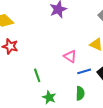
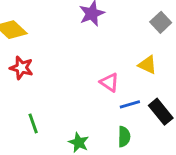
green line: (37, 75) -> (33, 123), moved

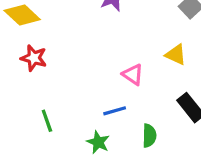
blue line: (130, 104) -> (115, 111), moved

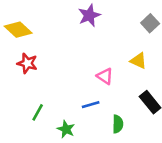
green line: (47, 121) -> (38, 112), turned 48
green star: (98, 142) -> (66, 129), moved

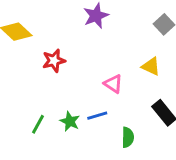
red star: (27, 63) -> (54, 61), moved, turned -30
green star: (66, 129) -> (70, 121), moved

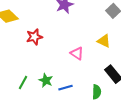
blue line: (97, 116) -> (65, 88), moved
green semicircle: (128, 137) -> (97, 92), moved

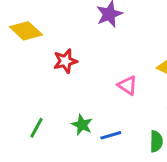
green line: (23, 82) -> (37, 128), moved

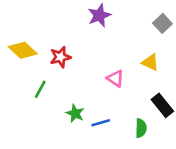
yellow diamond: (26, 31) -> (23, 50), moved
green line: (37, 128) -> (40, 89), moved

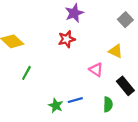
red star: (60, 57) -> (67, 39), moved
pink triangle: (115, 78) -> (96, 70), moved
green star: (75, 113) -> (56, 106), moved

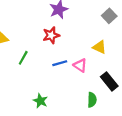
green line: (26, 73) -> (23, 58), moved
blue line: (75, 100) -> (60, 63), moved

